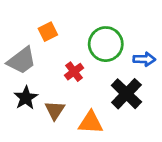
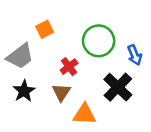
blue arrow: (144, 59) -> (135, 55), turned 66
brown triangle: (55, 110) -> (61, 92), moved

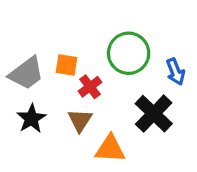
orange square: (45, 29) -> (67, 65), moved, turned 36

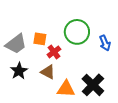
black cross: (154, 114) -> (93, 85), moved
brown triangle: (80, 120) -> (48, 72), turned -35

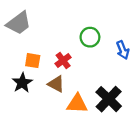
green circle: (77, 32) -> (90, 37), size x0.7
orange square: (40, 39) -> (33, 61), moved
gray trapezoid: (16, 44) -> (19, 23), moved

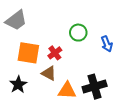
orange square: (33, 61) -> (28, 53), size x1.6
black star: (22, 83) -> (18, 85), moved
black cross: (109, 99) -> (95, 87), turned 30

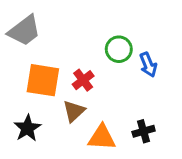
blue arrow: (107, 44) -> (148, 65), moved
brown triangle: (49, 73) -> (74, 111), turned 49
black cross: (95, 87) -> (144, 131), size x0.6

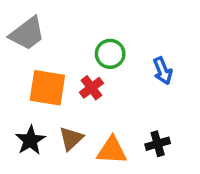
green circle: (119, 49) -> (110, 54), moved
brown triangle: (74, 111) -> (71, 139), moved

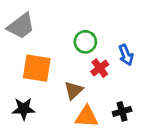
red cross: (91, 88) -> (100, 68), moved
brown triangle: (71, 139) -> (73, 90), moved
black star: (30, 140) -> (24, 109), turned 30

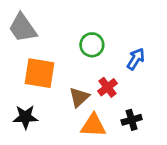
gray trapezoid: (21, 26) -> (23, 28), turned 92
blue arrow: (126, 55) -> (136, 59), turned -126
red cross: (100, 68) -> (107, 87), moved

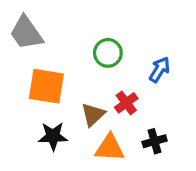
black star: (25, 117) -> (53, 136), moved

